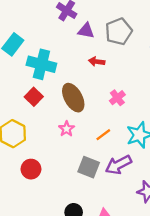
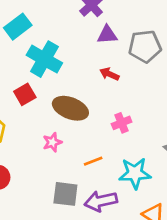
purple triangle: (86, 31) -> (107, 35), turned -30
brown ellipse: (73, 98) -> (70, 108), turned -56
gray square: (89, 167) -> (65, 194), turned -30

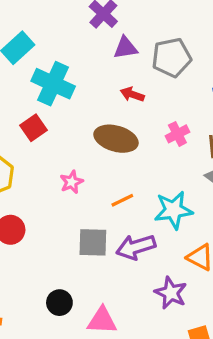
brown ellipse: (70, 108) -> (116, 139), moved
pink cross: (122, 123) -> (177, 134), moved

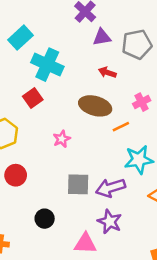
orange line: (122, 200) -> (121, 127), moved
purple star: (171, 293) -> (110, 222), moved
black circle: (59, 303) -> (45, 219), moved

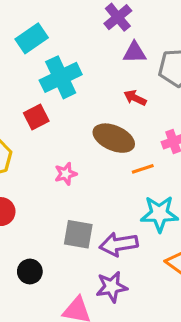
cyan cross: (47, 65) -> (61, 77), turned 32
purple star: (110, 222) -> (112, 287), turned 30

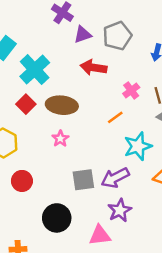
red arrow: (135, 98) -> (93, 67), size x1.5
brown ellipse: (114, 138) -> (62, 105), moved
black circle: (30, 272) -> (57, 218), size x1.5

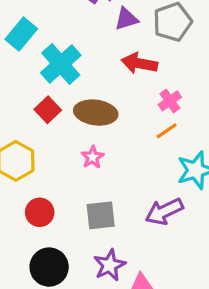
pink cross: (131, 91) -> (170, 101), moved
gray square: (83, 180) -> (101, 215), moved
purple star: (120, 210) -> (110, 265), moved
black circle: (57, 218) -> (49, 267), moved

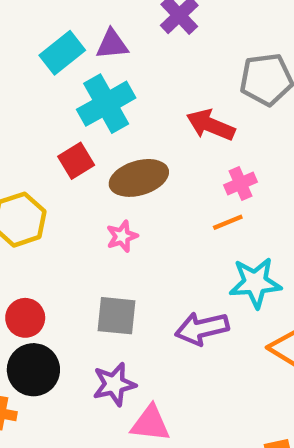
purple triangle: (126, 19) -> (112, 44), moved
brown ellipse: (96, 113) -> (139, 178), turned -36
red circle: (40, 212) -> (25, 318), moved

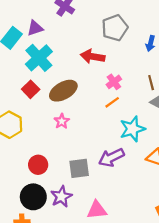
gray square: (116, 316) -> (79, 168), moved
red circle: (25, 318) -> (38, 165), moved
purple star: (114, 384) -> (61, 197), moved

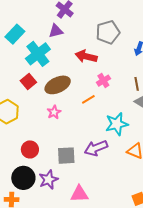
purple triangle: (35, 28) -> (56, 31), moved
orange line: (112, 102) -> (88, 99), moved

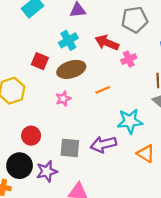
cyan cross: (38, 54) -> (68, 40), moved, size x0.7
red square: (28, 81) -> (40, 61), turned -35
pink cross: (103, 81) -> (129, 59), moved

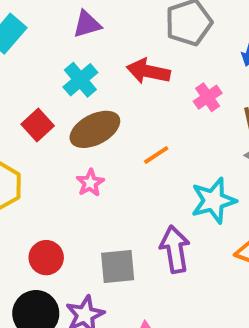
pink cross: (129, 59) -> (208, 97), moved
red square: (40, 61) -> (38, 125), turned 35
purple arrow: (103, 144) -> (175, 249), turned 105

